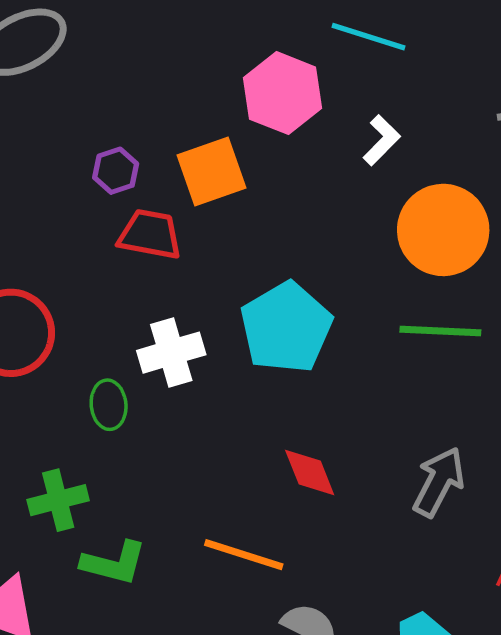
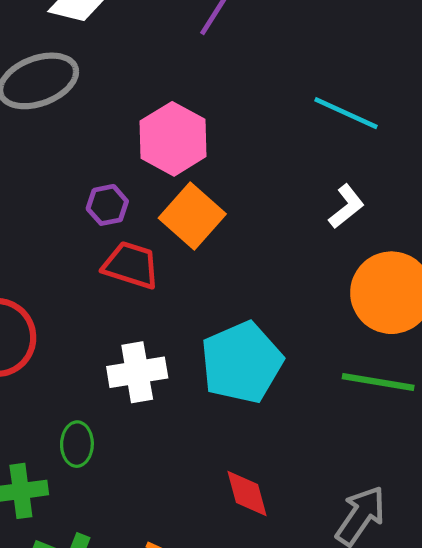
pink hexagon: (282, 93) -> (173, 139), moved
orange square: (211, 172) -> (192, 216), turned -36
green ellipse: (109, 405) -> (77, 444), moved

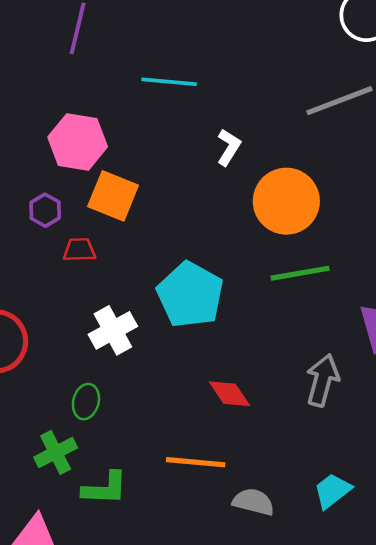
cyan line: (346, 113) -> (169, 82), moved
red trapezoid: (131, 265) -> (79, 250), size x0.7
green ellipse: (77, 444) -> (86, 402), turned 32

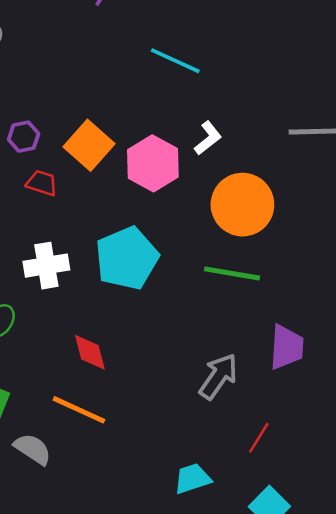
pink hexagon: (78, 142) -> (153, 163), moved
red diamond: (230, 394) -> (90, 352), moved
gray semicircle: (253, 502) -> (33, 449), moved

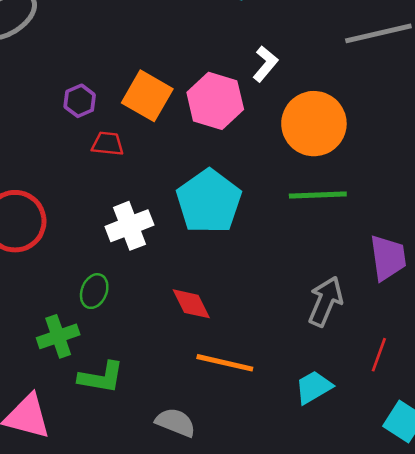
orange line: (79, 410) -> (225, 363), moved
gray semicircle: (33, 449) -> (176, 422), moved
cyan trapezoid: (192, 479) -> (314, 387), moved

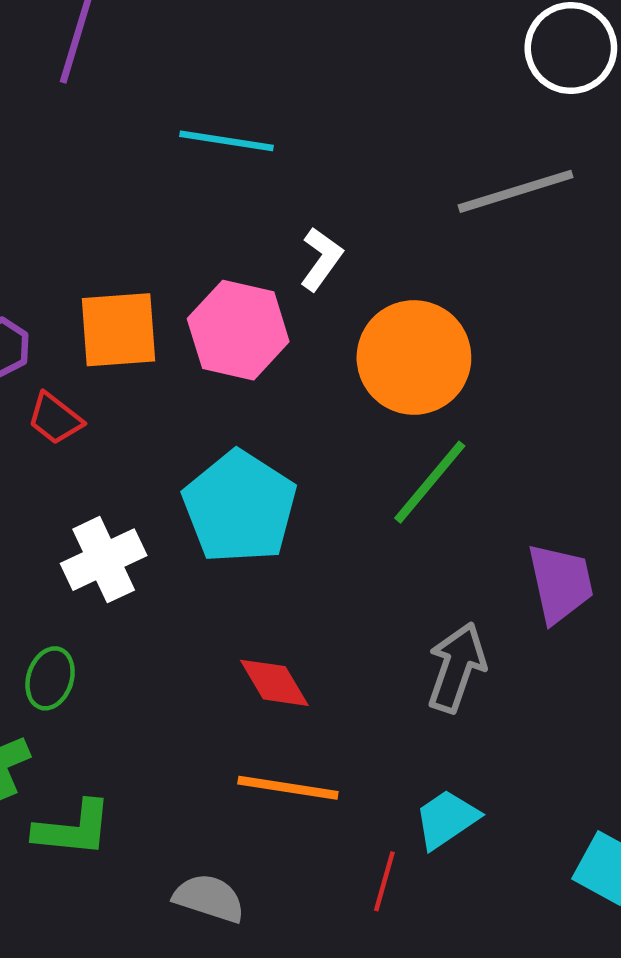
orange square: (147, 96) -> (119, 330), turned -30
red trapezoid: (108, 144) -> (55, 419), turned -144
green line: (318, 195) -> (430, 482), turned -44
red diamond: (191, 304) -> (274, 683), moved
red line: (379, 355) -> (384, 881), moved

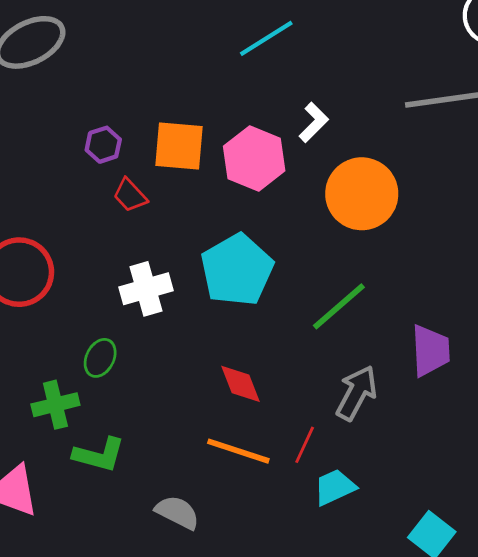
cyan line: (226, 141) -> (266, 38), turned -50
green line: (430, 482) -> (339, 306), moved
red line: (384, 881) -> (305, 445), moved

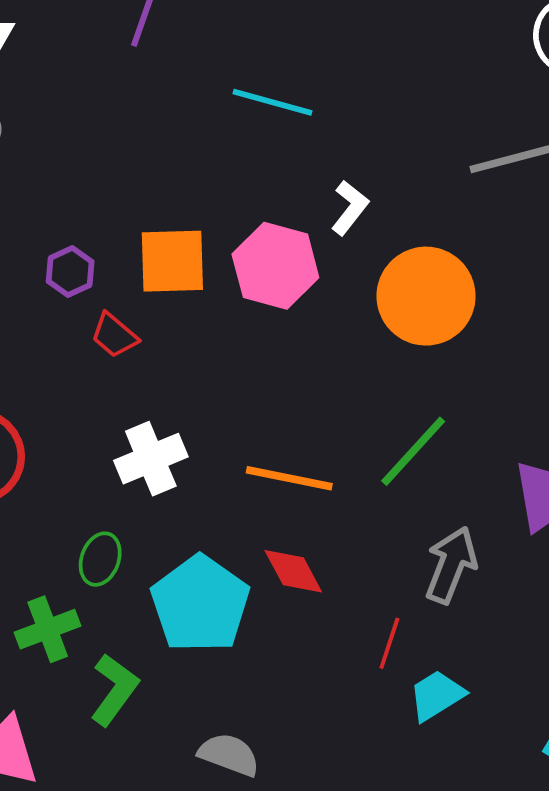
cyan line: (266, 38) -> (273, 102), turned 54
cyan pentagon: (237, 270) -> (200, 604), moved
orange line: (238, 451) -> (289, 478), moved
green L-shape: (99, 455) -> (114, 690), turned -62

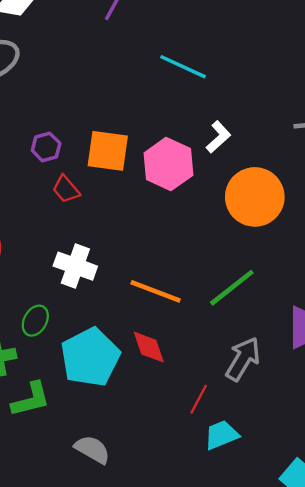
white cross: (151, 459) -> (75, 266), turned 33
green L-shape: (114, 690) -> (31, 399), turned 30

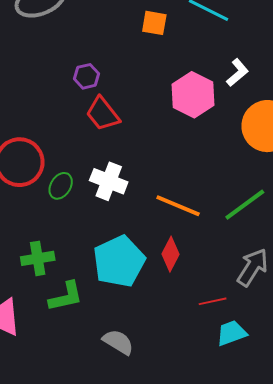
orange square: (108, 151) -> (154, 23), moved, size x0.7
red trapezoid: (66, 189) -> (103, 114), size x1.4
green ellipse: (35, 321) -> (61, 186), moved
red diamond: (149, 347) -> (170, 254), turned 44
red line: (199, 399) -> (213, 301), turned 48

